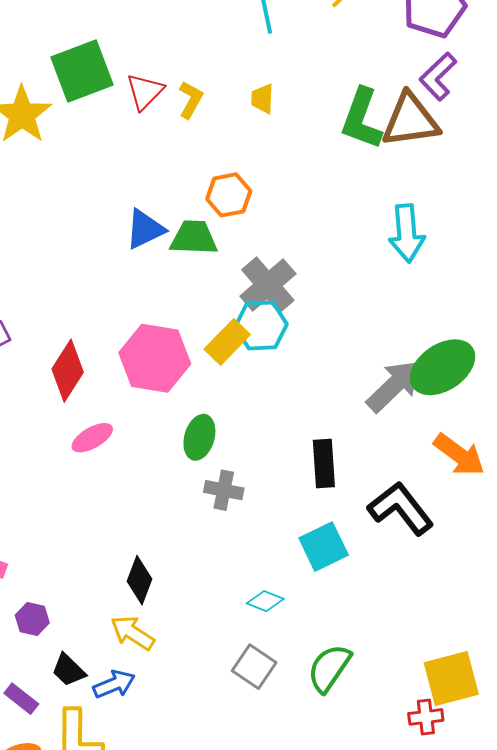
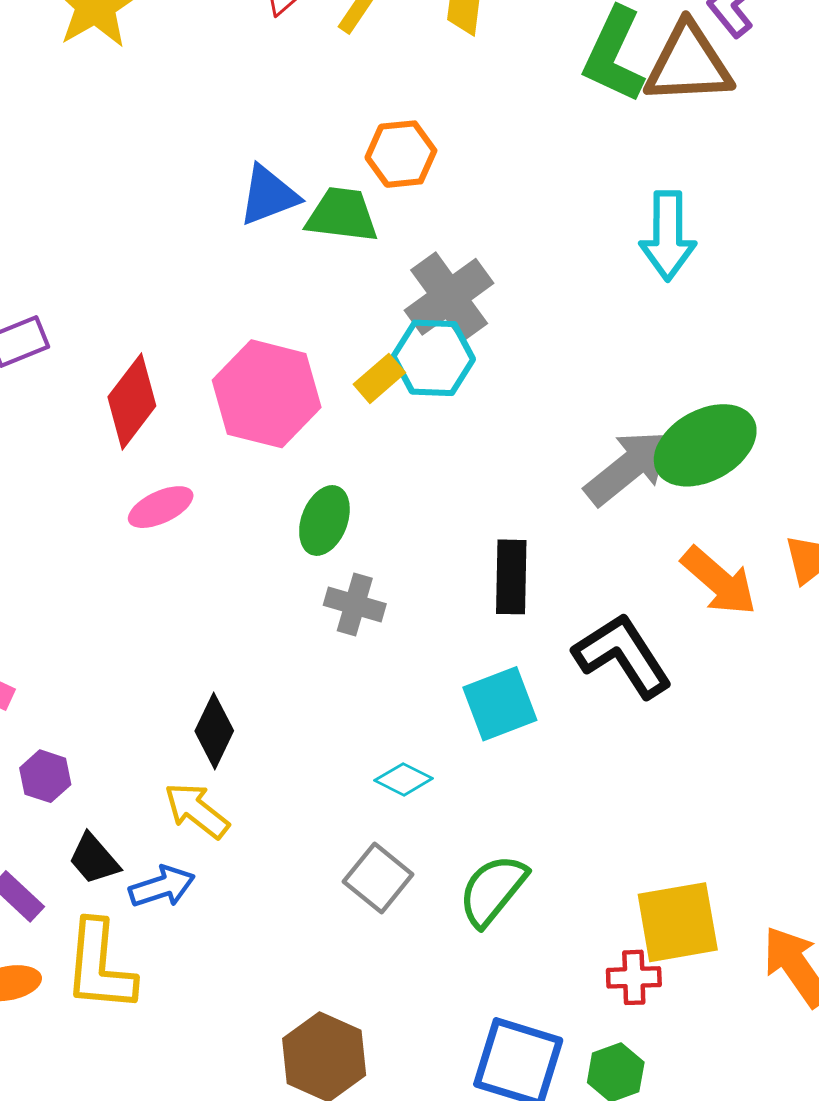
yellow rectangle: (227, 342) -> (379, 378), size x0.7

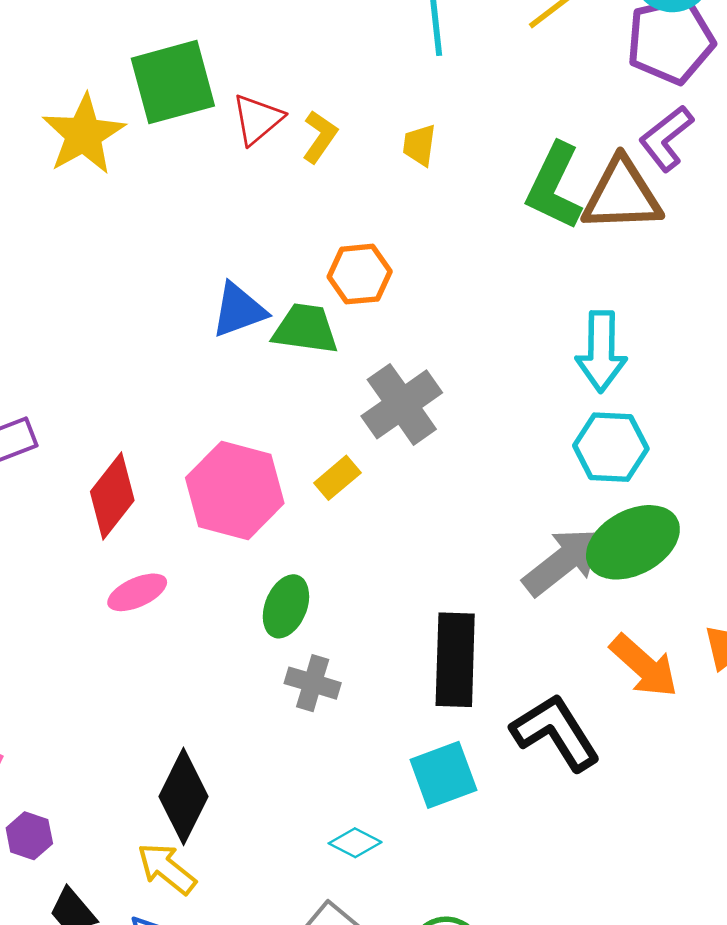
cyan hexagon: (433, 358) -> (611, 447), moved
black rectangle: (511, 577) -> (455, 660), size x1.4
black diamond: (214, 731) -> (183, 796), size x1.4

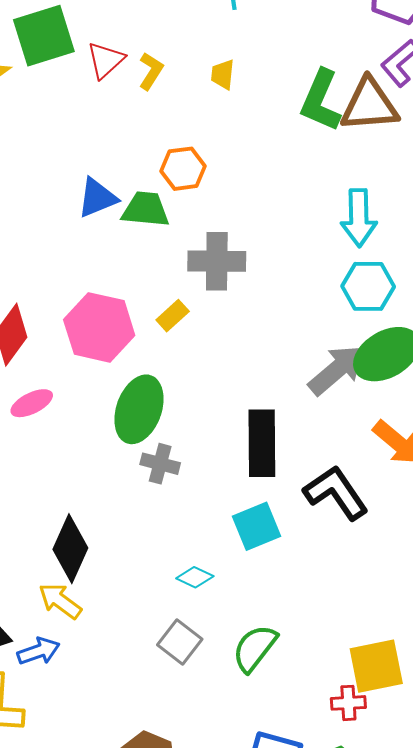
gray cross: (402, 404) -> (217, 261), turned 38
green ellipse: (286, 606) -> (139, 409), size x1.5

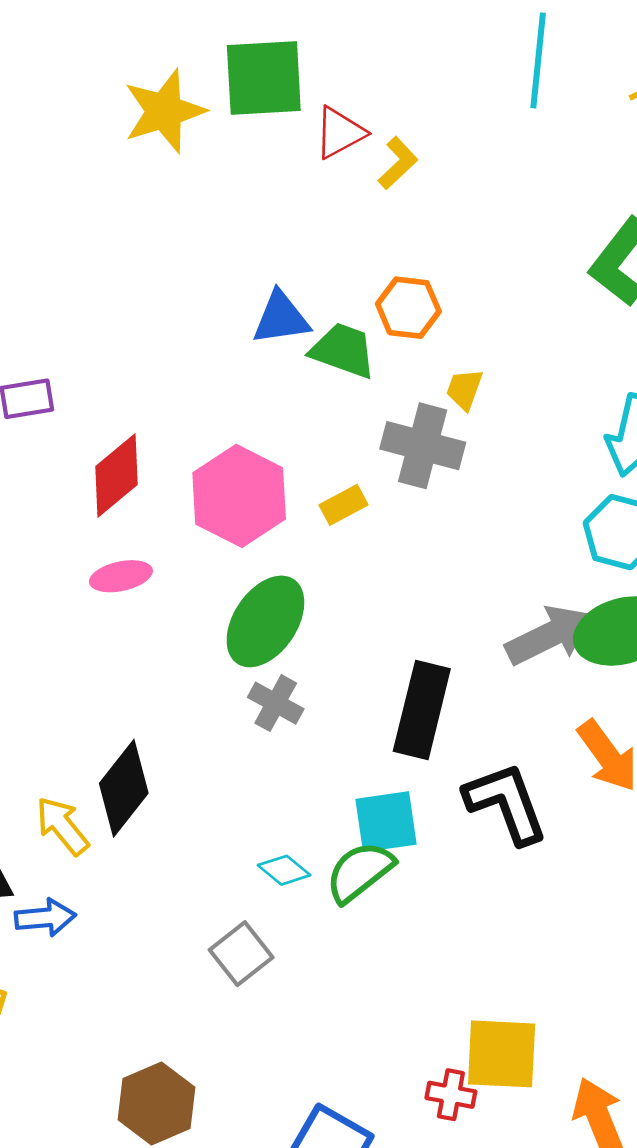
yellow trapezoid: (223, 74) -> (464, 389), moved
yellow arrow: (60, 601) -> (62, 826), moved
green semicircle: (255, 648) -> (360, 872), moved

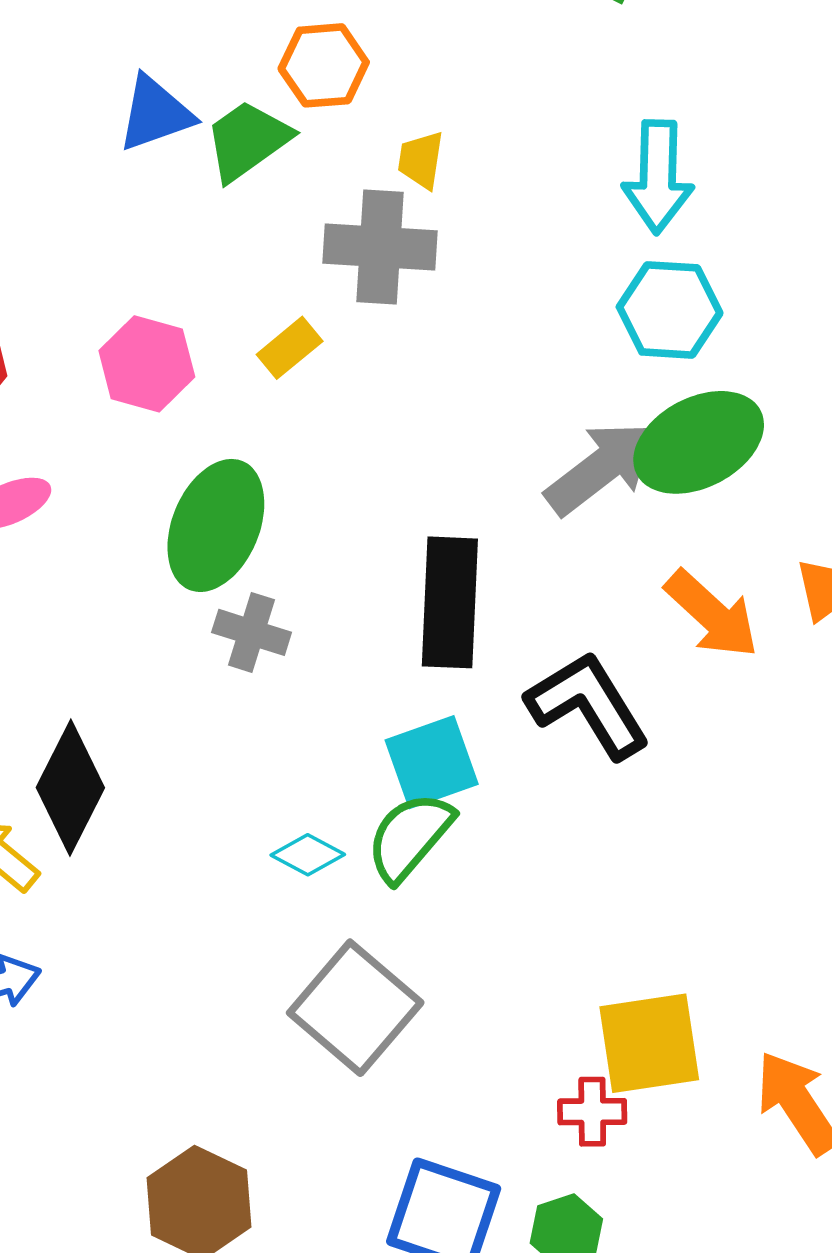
green trapezoid: (343, 350) -> (248, 140), turned -44
pink hexagon: (239, 496) -> (147, 364), size x0.7
gray square: (241, 954) -> (355, 1008), moved, size x1.5

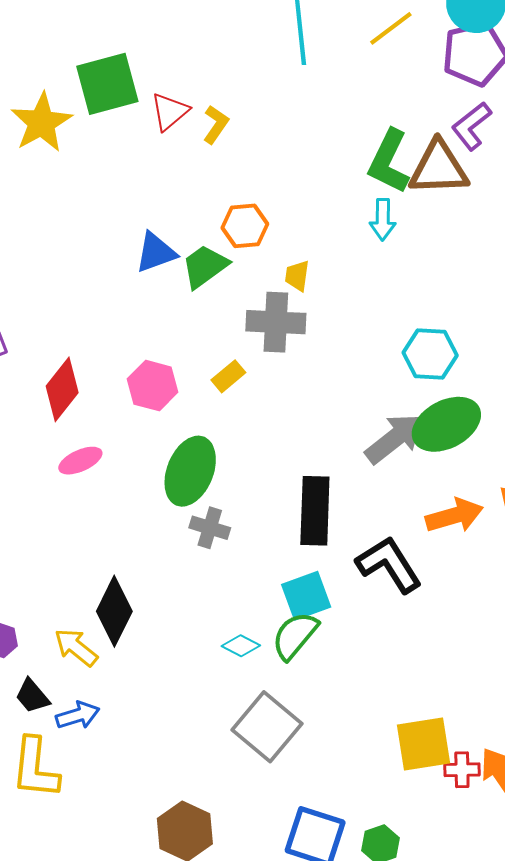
cyan arrow: (658, 177) -> (383, 220), moved, size x0.7
orange arrow: (712, 614) -> (454, 516), turned -58
red cross: (592, 1112) -> (462, 770), moved

